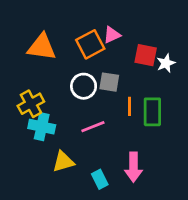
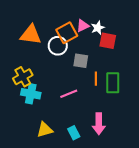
white star: (166, 63) -> (98, 28), moved
white circle: (84, 86) -> (58, 46), moved
yellow triangle: (63, 162) -> (45, 130), moved

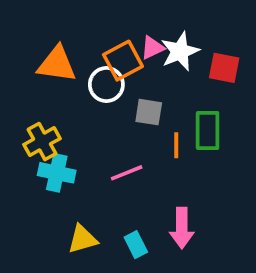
white star: (98, 28) -> (180, 51), size x1.5
red square: (108, 41) -> (224, 68), moved
green rectangle: (113, 83) -> (208, 131), moved

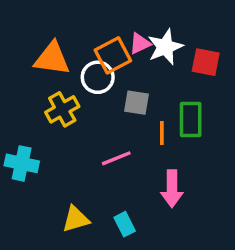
yellow cross: (42, 142) -> (62, 109), moved
cyan cross: (57, 173) -> (22, 163), moved
pink arrow: (182, 228) -> (172, 189), moved

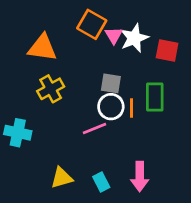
pink triangle: (140, 44) -> (114, 35), turned -36
orange square: (113, 55) -> (92, 24), moved, turned -32
white circle: (98, 77) -> (111, 107), moved
pink arrow: (172, 189) -> (140, 177), moved

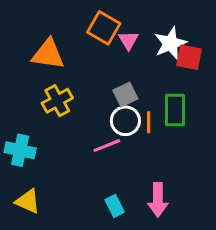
white star: (134, 38) -> (170, 43), moved
gray square: (111, 83) -> (125, 94), turned -35
yellow triangle: (62, 178) -> (28, 201), moved, turned 40

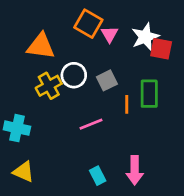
white circle: (125, 121) -> (74, 75), moved

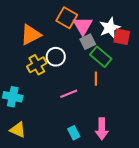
pink triangle: (110, 34) -> (83, 26), size x1.5
orange triangle: (41, 46) -> (31, 35), turned -35
gray square: (107, 80) -> (88, 42), moved
green rectangle: (149, 94) -> (101, 57), moved, turned -50

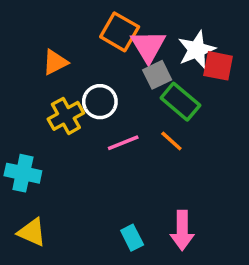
orange triangle: (31, 35) -> (55, 62), size x0.7
orange line: (96, 79) -> (171, 141), turned -48
pink line: (69, 94) -> (123, 143), moved

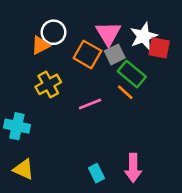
orange square: (120, 32) -> (87, 54), moved
white circle: (100, 102) -> (53, 32), moved
orange line: (171, 141) -> (125, 92), moved

